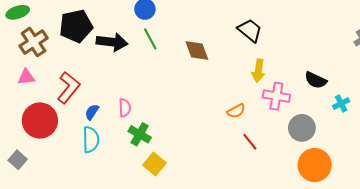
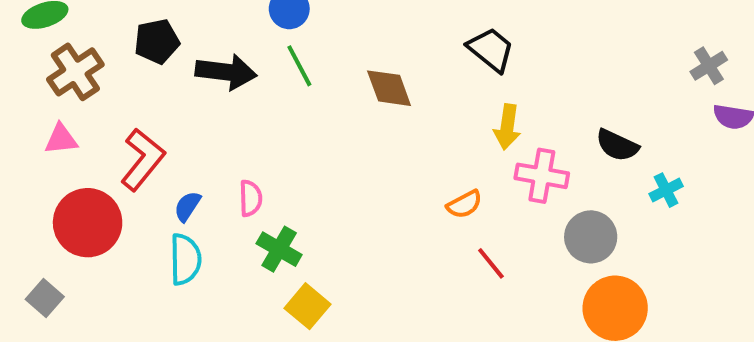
black pentagon: (76, 26) -> (157, 41), size x0.7

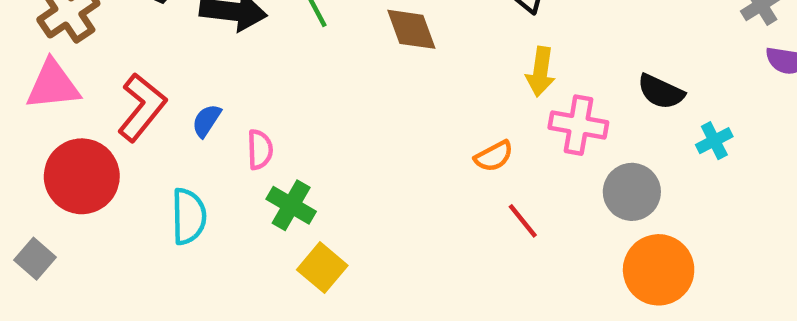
pink triangle: (61, 139) -> (53, 85), size x1.5
blue semicircle: (187, 206) -> (206, 121), moved

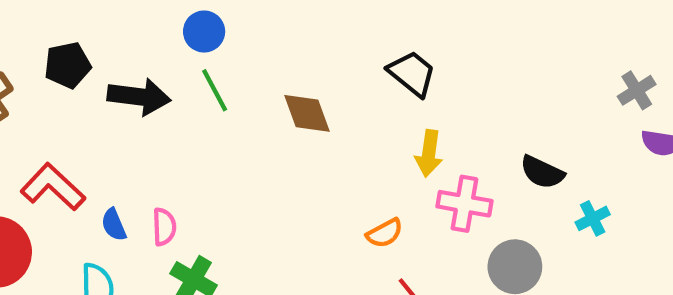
red L-shape: (142, 107) -> (53, 187), turned -86
blue semicircle: (206, 121) -> (114, 225), moved, turned -56

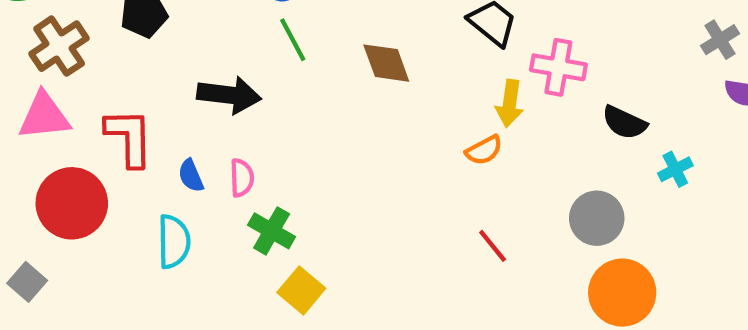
black arrow: (139, 97) -> (229, 95), moved
red L-shape: (53, 187) -> (129, 137), turned 46
pink cross: (464, 204) -> (558, 67), moved
orange semicircle: (385, 233) -> (484, 150), moved

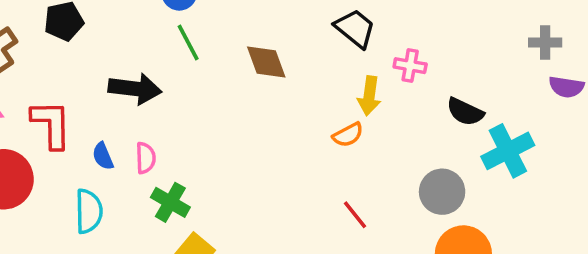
gray cross: (720, 40) -> (545, 43), turned 32
pink cross: (558, 67) -> (410, 66), size x0.7
cyan cross: (675, 169) -> (508, 151), size x1.8

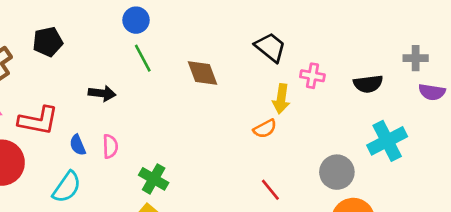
black arrow: (135, 89) -> (102, 93), size x0.7
black semicircle: (465, 112) -> (368, 84), moved, turned -32
red L-shape: (51, 124) -> (38, 121), turned 102
green cross: (170, 202) -> (154, 179), moved
cyan semicircle: (89, 211) -> (67, 187), turned 36

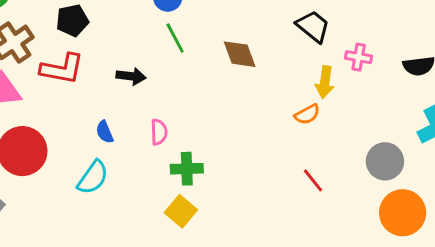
red L-shape: (38, 121) -> (62, 69), moved
pink semicircle: (110, 146) -> (159, 132), moved
green cross: (154, 179) -> (187, 169), turned -32

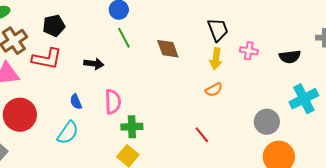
black trapezoid: (313, 26) -> (218, 30), turned 30
yellow arrow: (325, 82) -> (216, 59), moved
pink semicircle: (159, 132) -> (113, 102), size x1.4
red line: (313, 180) -> (202, 135), moved

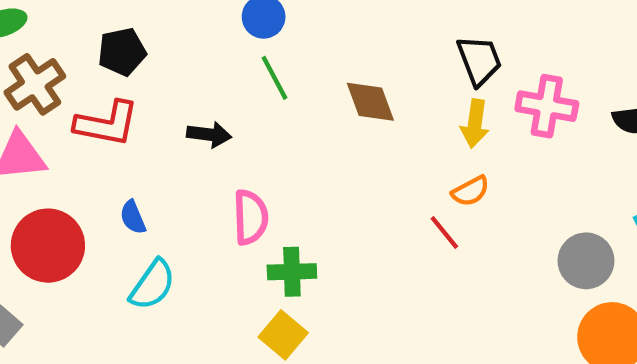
pink cross: (249, 51) -> (547, 106), size x1.5
blue semicircle: (76, 102) -> (133, 217), moved
red line: (202, 135) -> (444, 232), moved

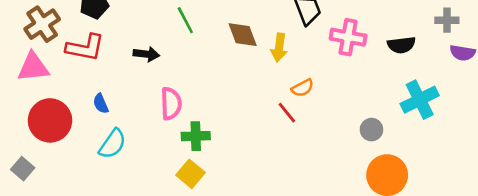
yellow arrow: (475, 124) -> (279, 48), moved
gray circle: (586, 261) -> (371, 130), size x0.7

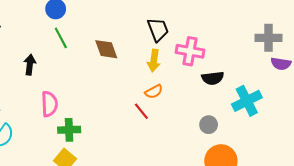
gray cross: (447, 20) -> (268, 38), size x1.4
black semicircle: (401, 45) -> (213, 78), moved
yellow arrow: (279, 48) -> (154, 61), moved
black arrow: (146, 54) -> (30, 65), turned -90

